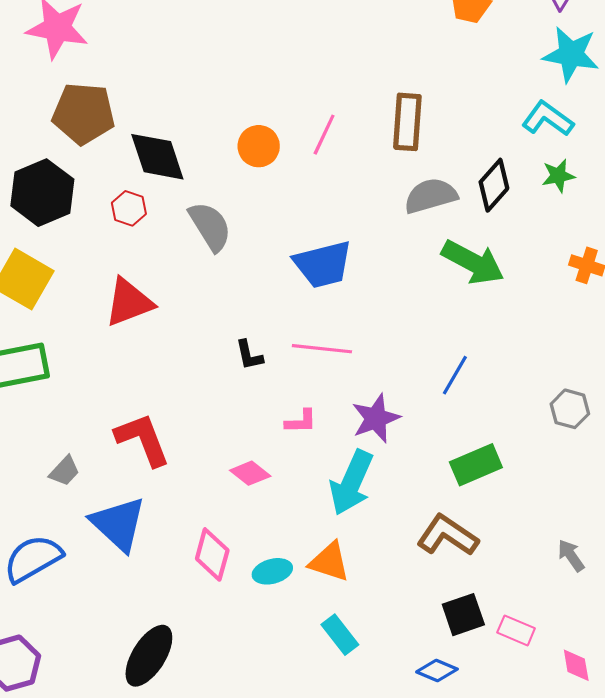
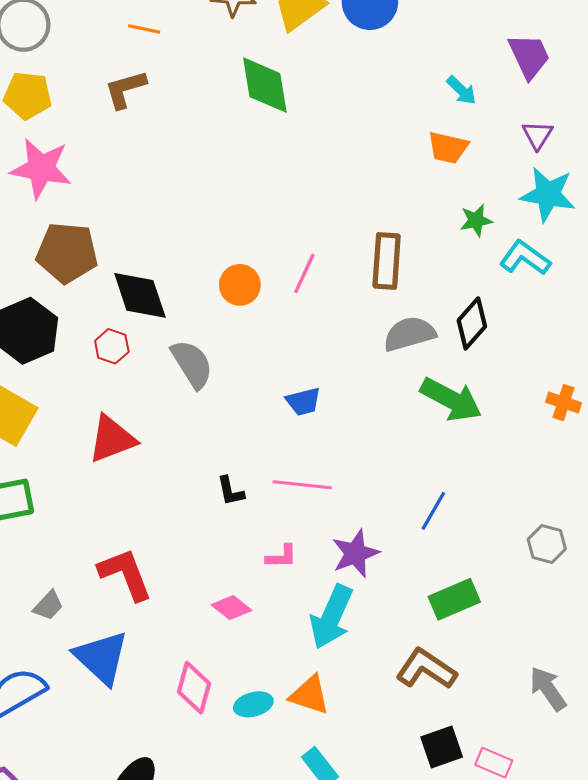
green star: (558, 176) -> (476, 220), moved
blue trapezoid: (323, 264) -> (303, 401), size x0.6
gray arrow: (571, 555) -> (548, 689), size x1.4

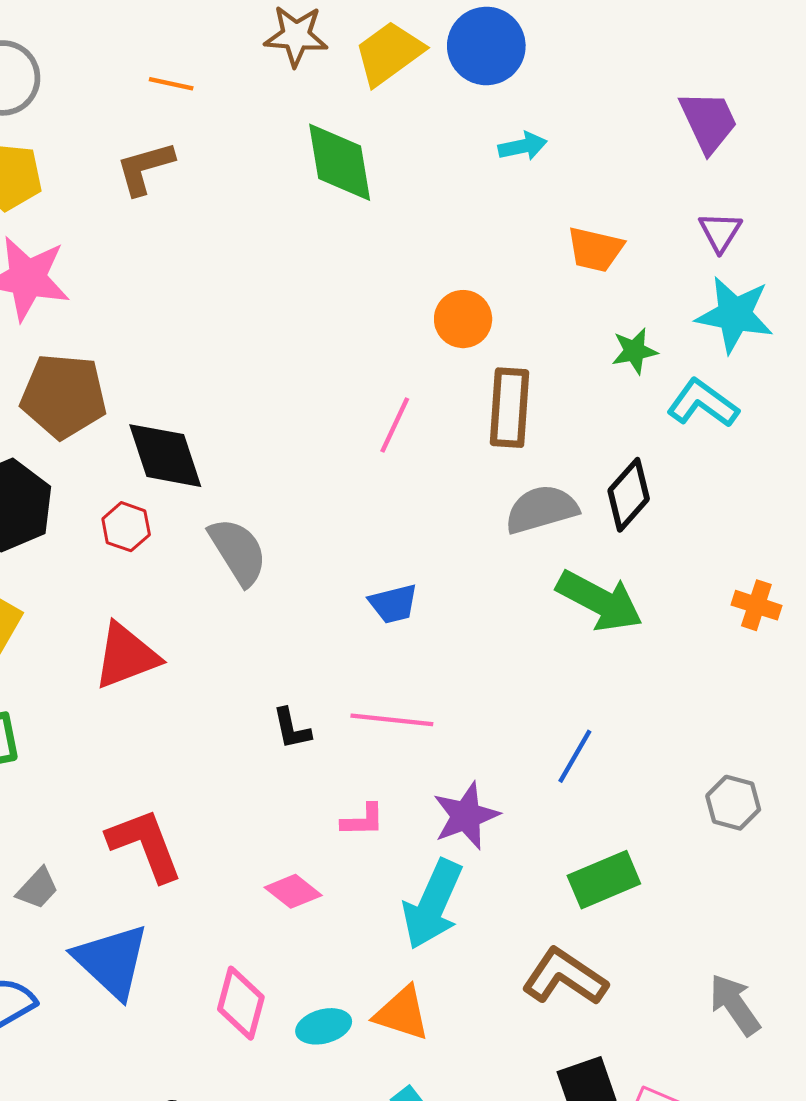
cyan arrow: (462, 90) -> (523, 146), moved, turned -56
orange circle: (240, 285) -> (463, 319), moved

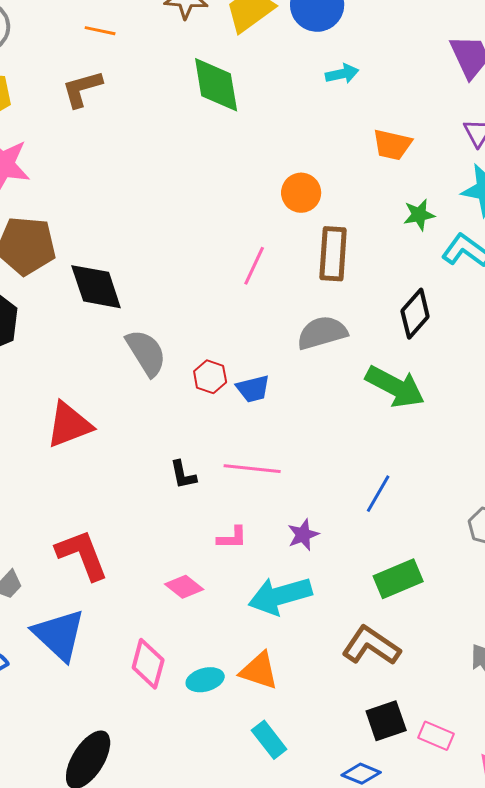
gray semicircle: (541, 509) -> (322, 333), moved
red hexagon: (126, 527) -> (210, 377), moved
purple star: (466, 816) -> (303, 535), size x0.7
cyan arrow: (433, 904) -> (280, 596), turned 50

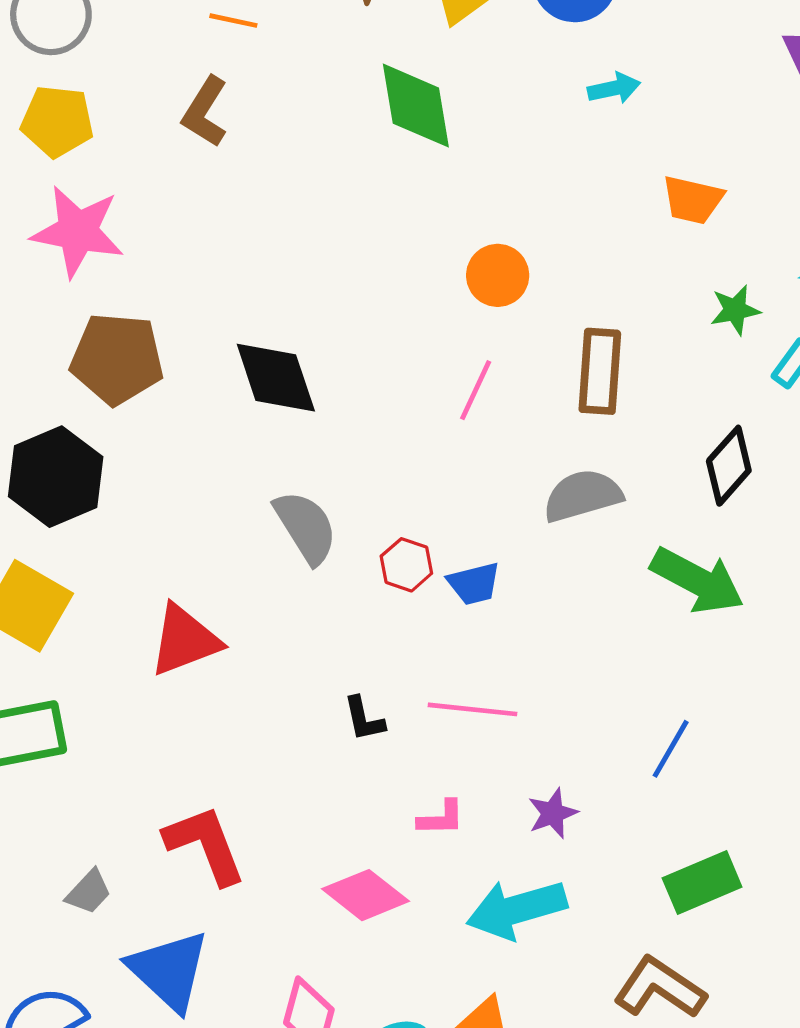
brown L-shape: (82, 89) -> (205, 112), turned -42
orange circle: (301, 193) -> (498, 275), moved
black diamond: (96, 287) -> (276, 378), moved
pink diamond: (184, 587) -> (366, 895), size x1.4

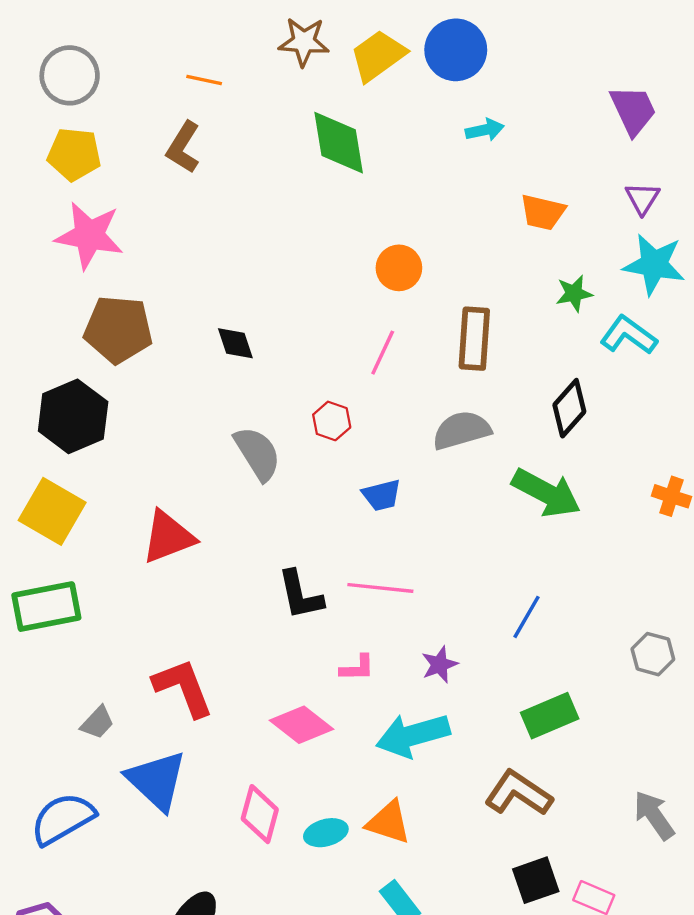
black diamond: (276, 378) -> (235, 343), size x0.6
red hexagon: (406, 565) -> (332, 421), moved
black L-shape: (364, 719) -> (300, 595), size x1.5

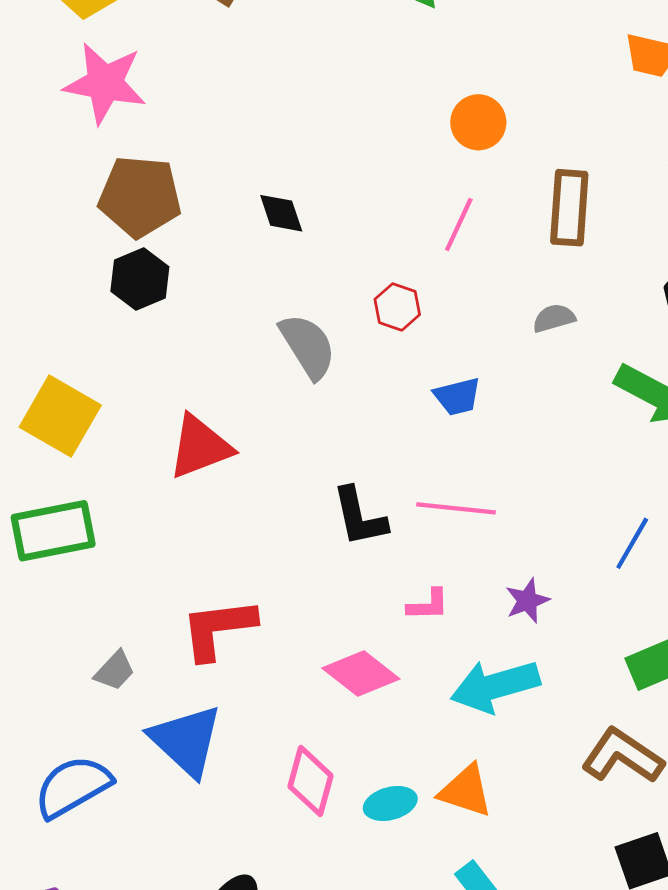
black hexagon: (73, 416) -> (140, 279), moved, size x0.7
gray semicircle: (462, 430) -> (554, 318), size x0.6
red L-shape: (183, 688) -> (218, 629), turned -76

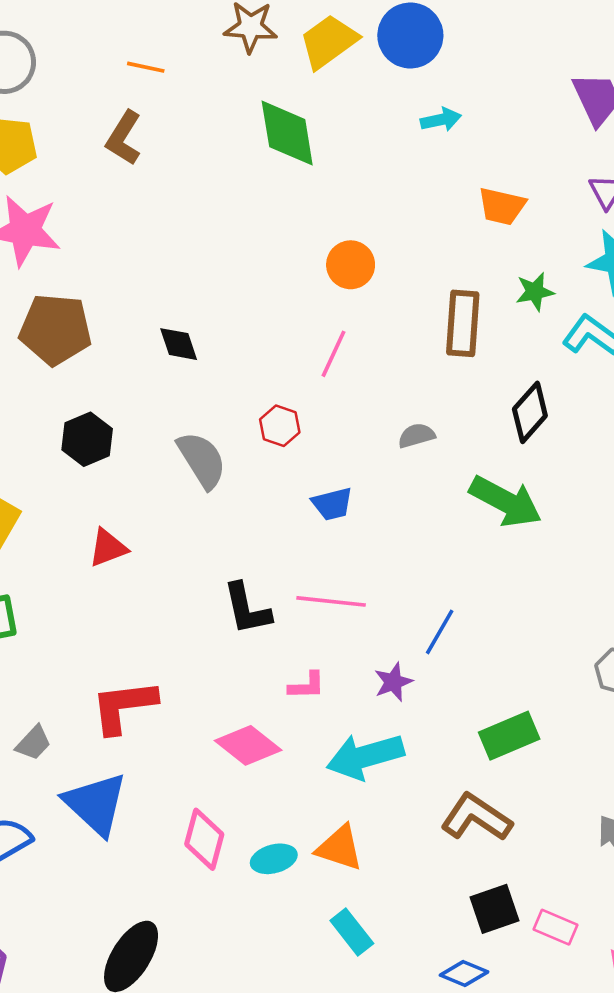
brown rectangle: (569, 208) -> (463, 323), moved
black hexagon: (140, 279) -> (87, 439), moved
red triangle: (200, 447) -> (108, 548), size x0.7
blue line: (632, 543) -> (440, 632), moved

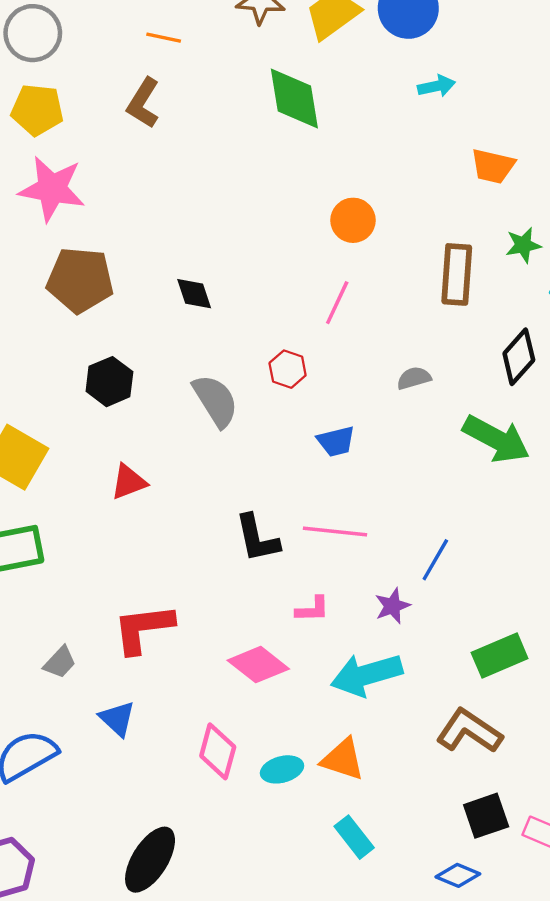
blue triangle: (96, 804) -> (117, 719), size x0.6

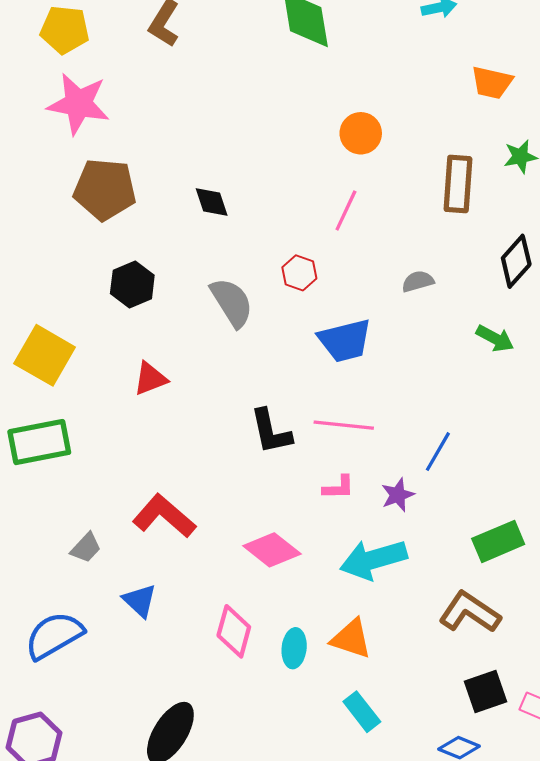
green arrow: (496, 439) -> (495, 338), size x0.6
blue trapezoid: (336, 441) -> (345, 341), size x1.5
pink L-shape: (312, 609) -> (339, 487), moved
red L-shape: (143, 628) -> (164, 516), turned 48
cyan ellipse: (282, 769) -> (294, 648), turned -69

